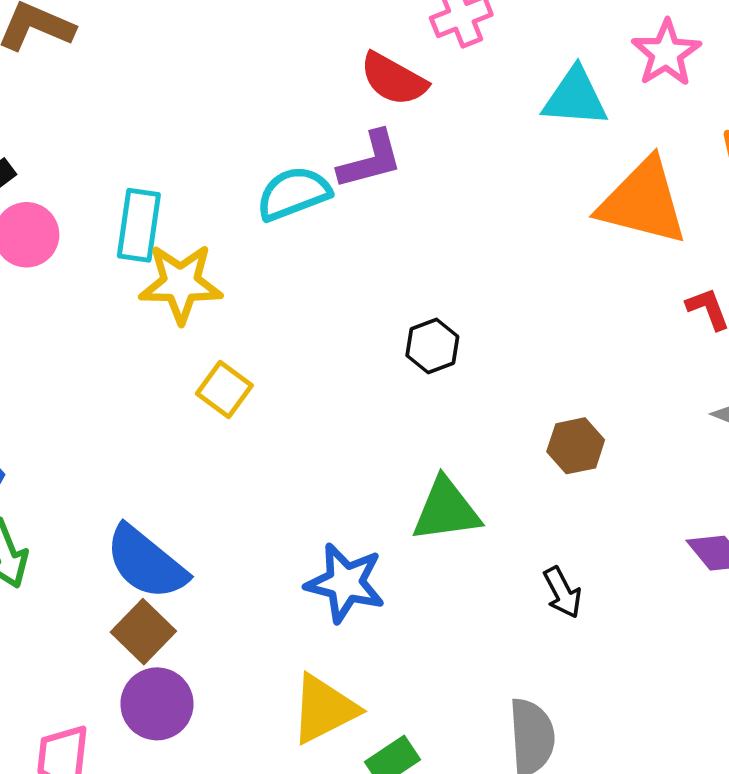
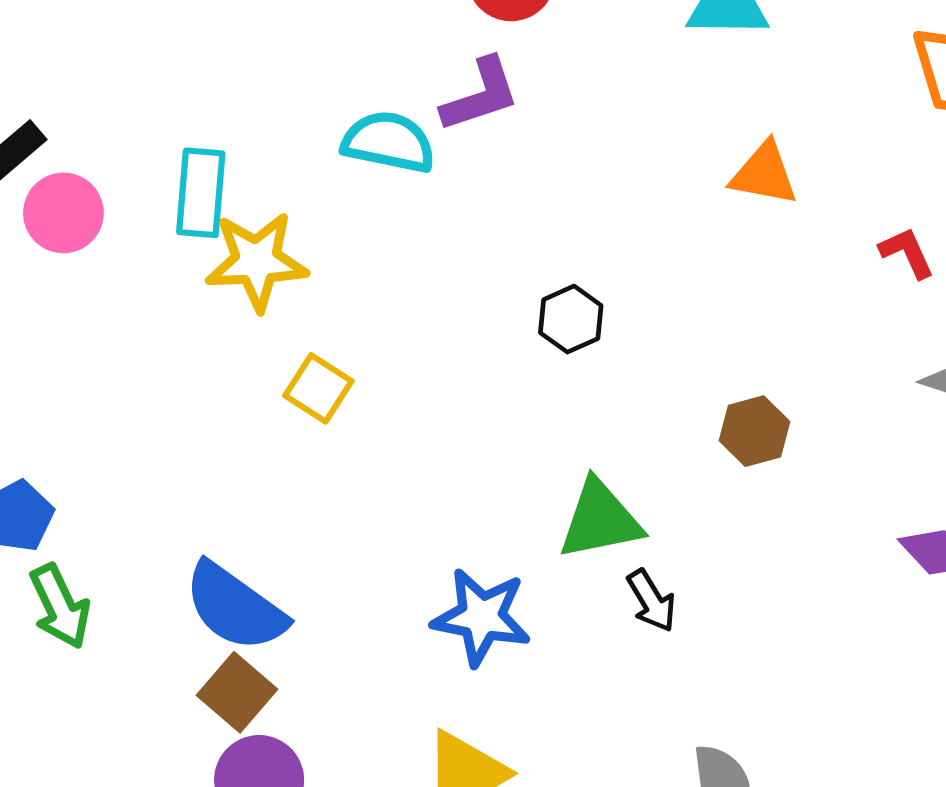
cyan semicircle: (294, 193) -> (389, 142), turned 36
orange triangle: (643, 202) -> (764, 174), moved, size x0.6
black arrow: (562, 592) -> (652, 601), moved

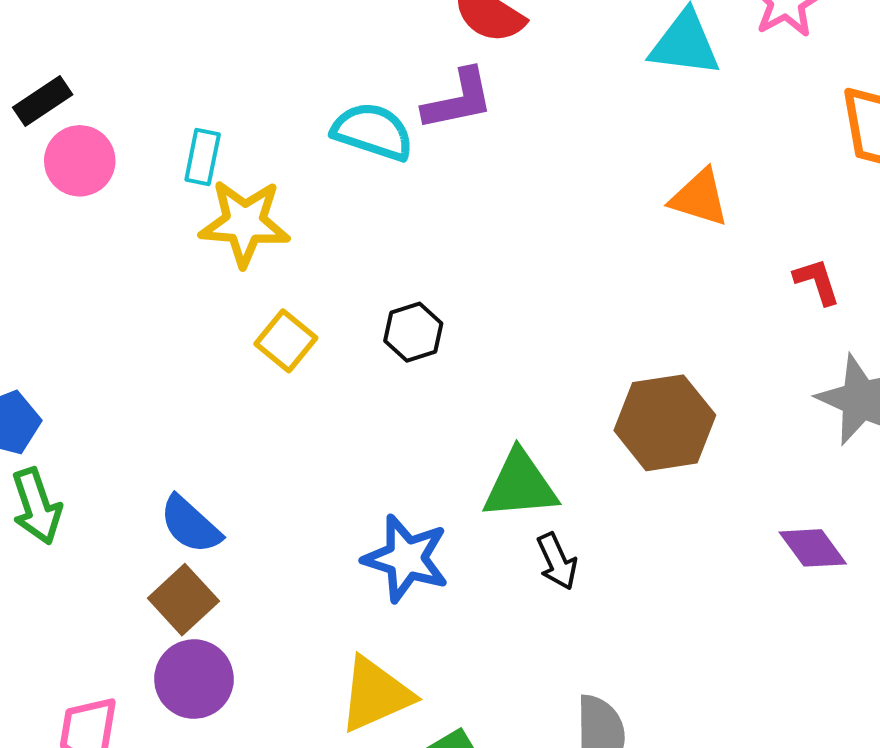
cyan rectangle: (201, 193) -> (203, 157), size x0.7
black hexagon: (571, 319) -> (413, 332), moved
brown hexagon: (755, 431) -> (665, 423), size x1.6
blue semicircle: (235, 607) -> (190, 525), size x0.7

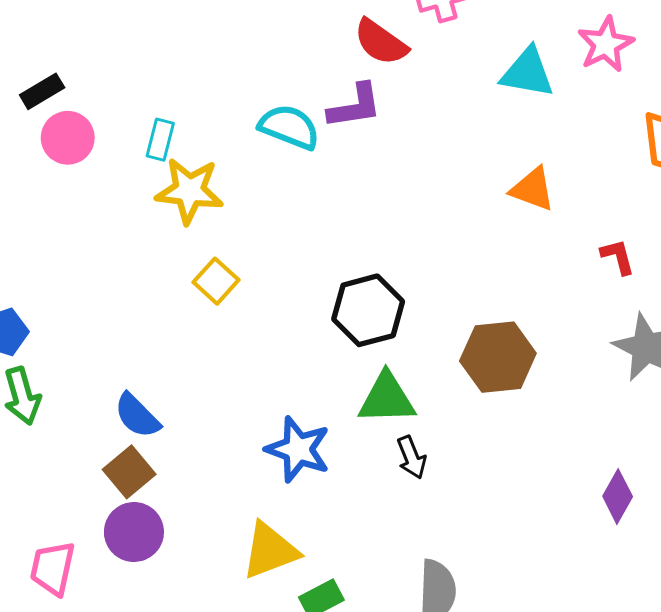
black hexagon: (413, 332) -> (368, 310), moved, size x1.6
purple diamond: (813, 548) -> (618, 496), moved, turned 63

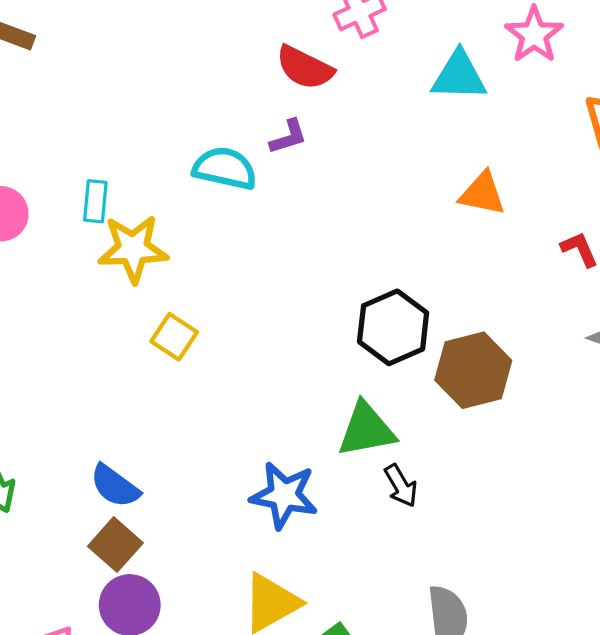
purple L-shape: (355, 106) -> (288, 137), size x0.7
black hexagon: (368, 310) -> (393, 327), moved

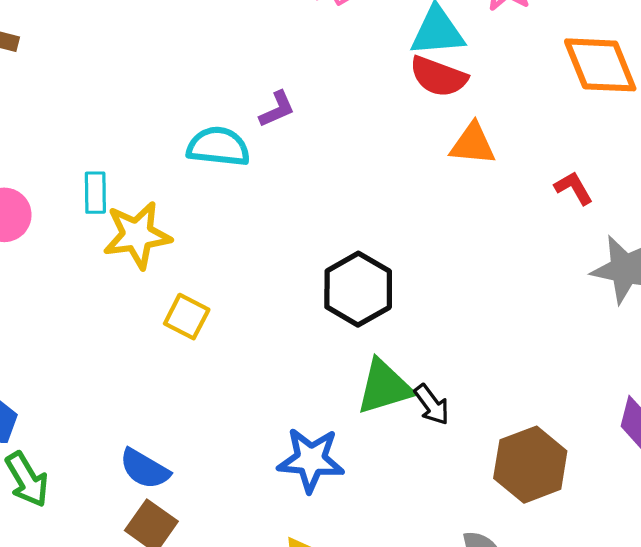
red semicircle: (305, 68) -> (438, 77), moved
black hexagon: (393, 327) -> (358, 289), moved
brown hexagon: (473, 370) -> (530, 465), moved
black arrow: (401, 486) -> (432, 405), moved

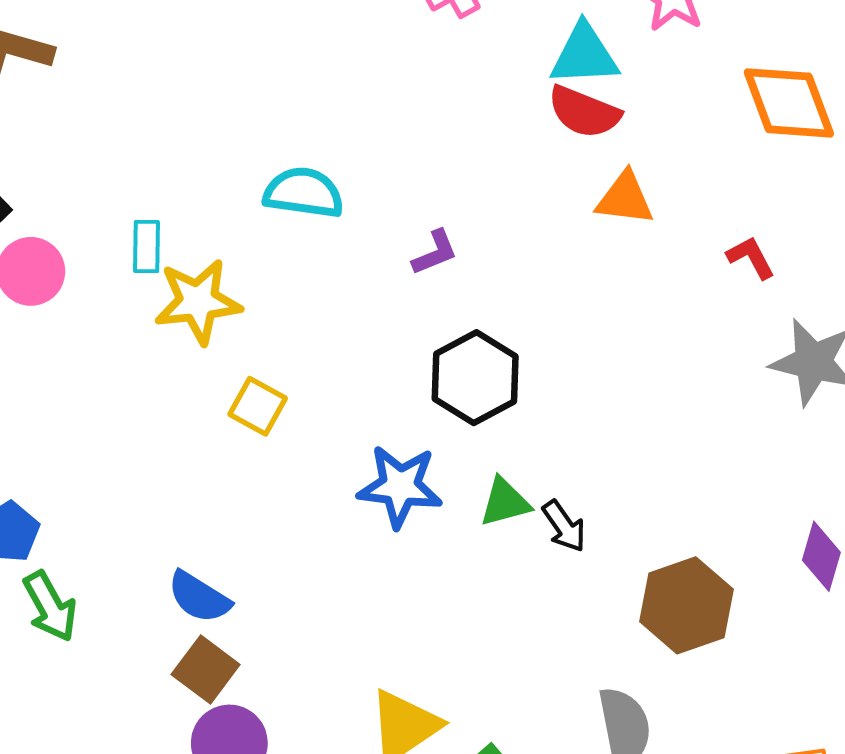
purple L-shape: (277, 109) -> (435, 253), moved
green triangle: (384, 387) -> (505, 502), size x0.7
blue star: (311, 460) -> (400, 486), moved

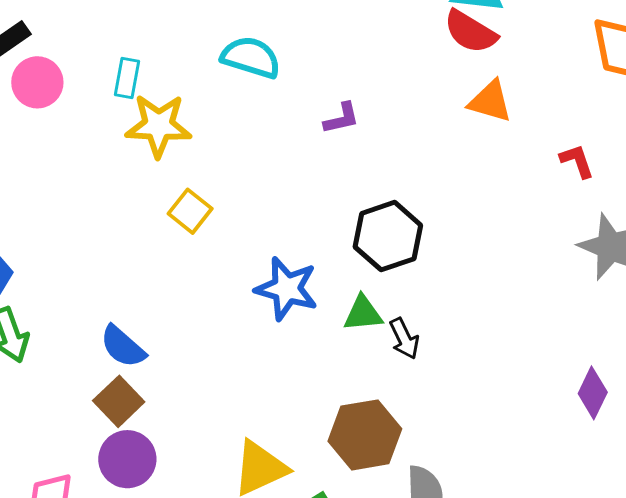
black hexagon: (475, 378) -> (388, 236), moved
brown hexagon: (686, 605) -> (365, 435), moved

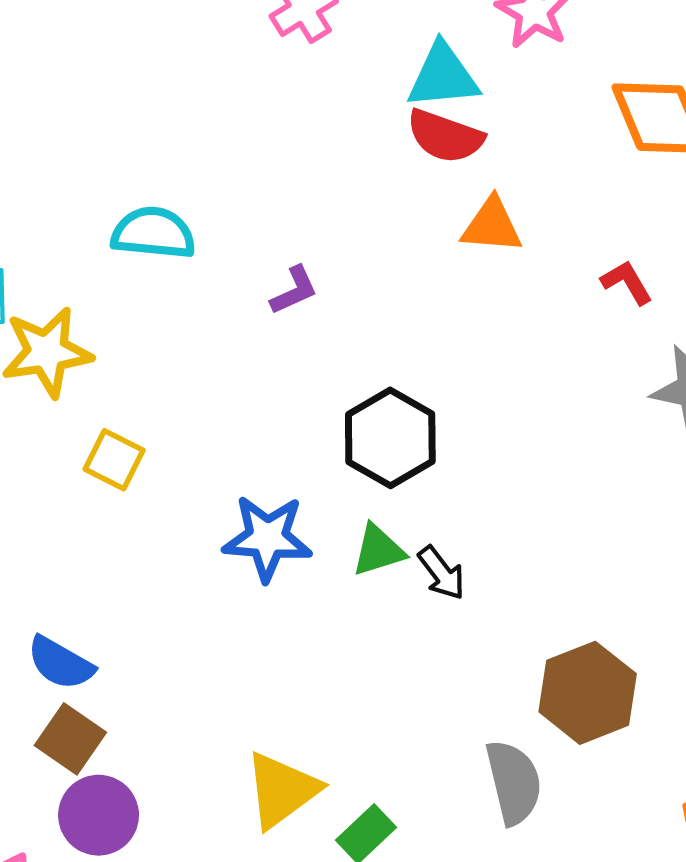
brown hexagon: (365, 435) -> (588, 693), moved

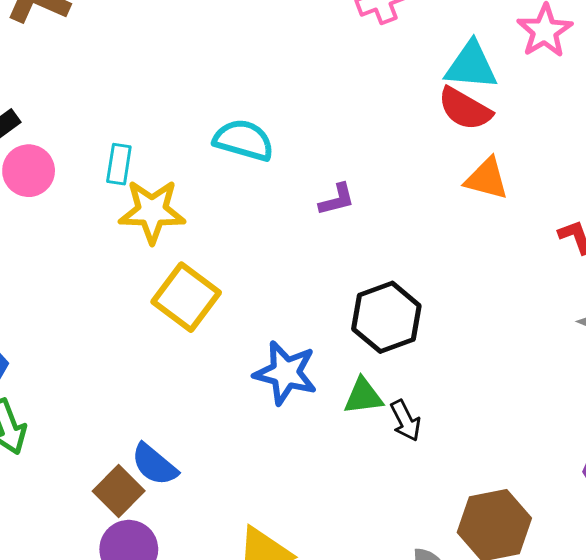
yellow square: (114, 460) -> (186, 297), size x1.5
blue semicircle: (61, 663) -> (154, 464), moved

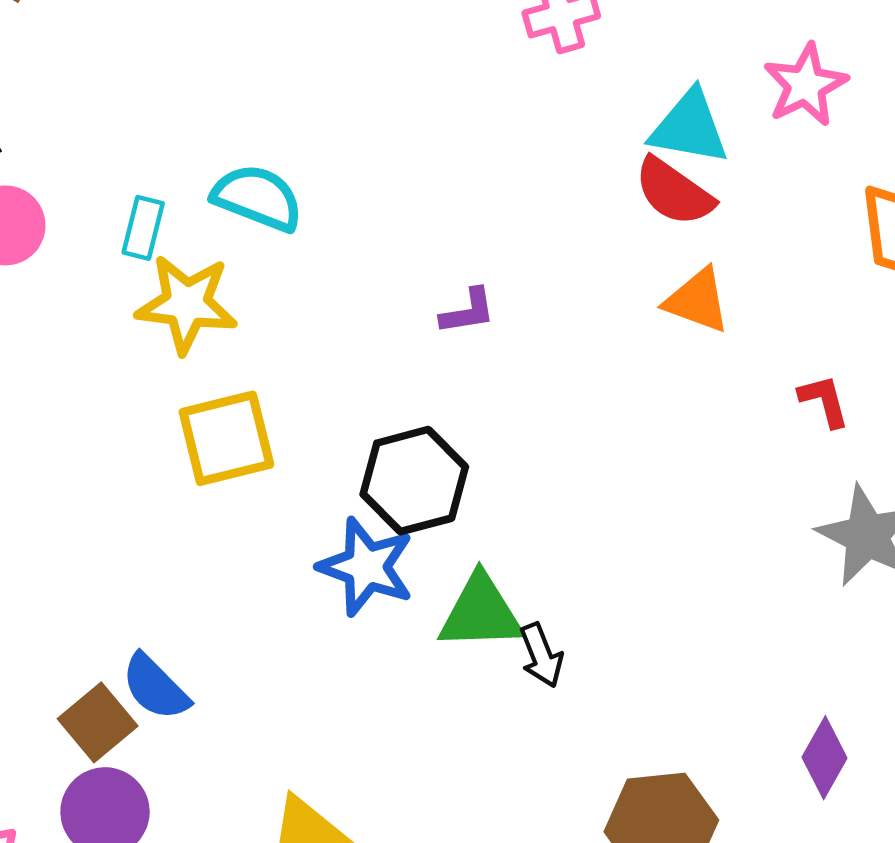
cyan semicircle: (244, 140) -> (258, 198), moved
yellow square: (186, 297) -> (226, 438), turned 34
black hexagon: (386, 317) -> (414, 481), moved
green triangle: (363, 396) -> (481, 613), size x1.4

